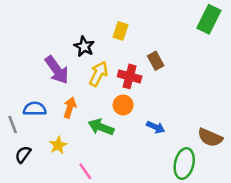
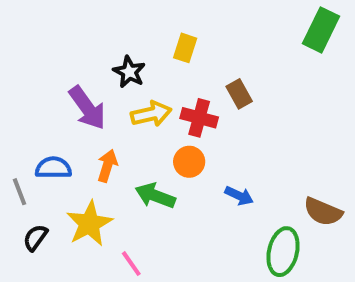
yellow arrow: (98, 74) -> (151, 114), turned 50
yellow star: (58, 145) -> (89, 224), size x1.6

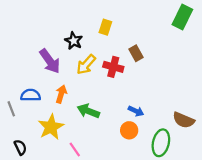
yellow arrow: (151, 114) -> (86, 65), turned 145
orange circle: (189, 162) -> (129, 130), moved
black semicircle: (35, 238) -> (20, 147), moved, turned 119

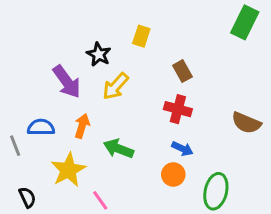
red cross: (113, 67) -> (178, 109), moved
brown semicircle: (184, 120) -> (246, 123), moved

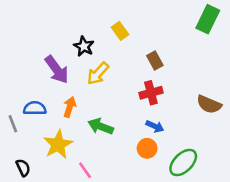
yellow rectangle: (141, 36) -> (120, 31), turned -54
red cross: (178, 109) -> (151, 93), turned -30
green ellipse: (216, 191) -> (183, 163), turned 32

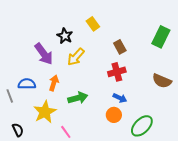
green rectangle: (208, 19) -> (161, 37), moved
green arrow: (101, 126) -> (78, 98), turned 144

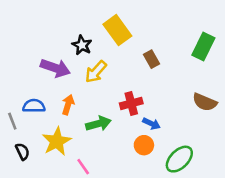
yellow rectangle: (93, 24) -> (117, 30), size x1.6
purple arrow: (44, 54) -> (55, 68), turned -35
red cross: (117, 72) -> (131, 103), moved
black semicircle: (18, 130) -> (22, 151), moved

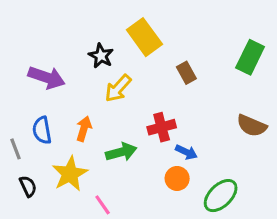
purple arrow: (55, 68) -> (47, 77), moved
blue semicircle: (34, 106) -> (42, 130), turned -100

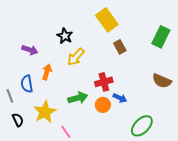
yellow rectangle: (144, 37) -> (107, 20), moved
purple arrow: (47, 77) -> (30, 50), size x0.7
orange arrow: (84, 129) -> (47, 72), moved
orange circle: (177, 178) -> (103, 105), moved

